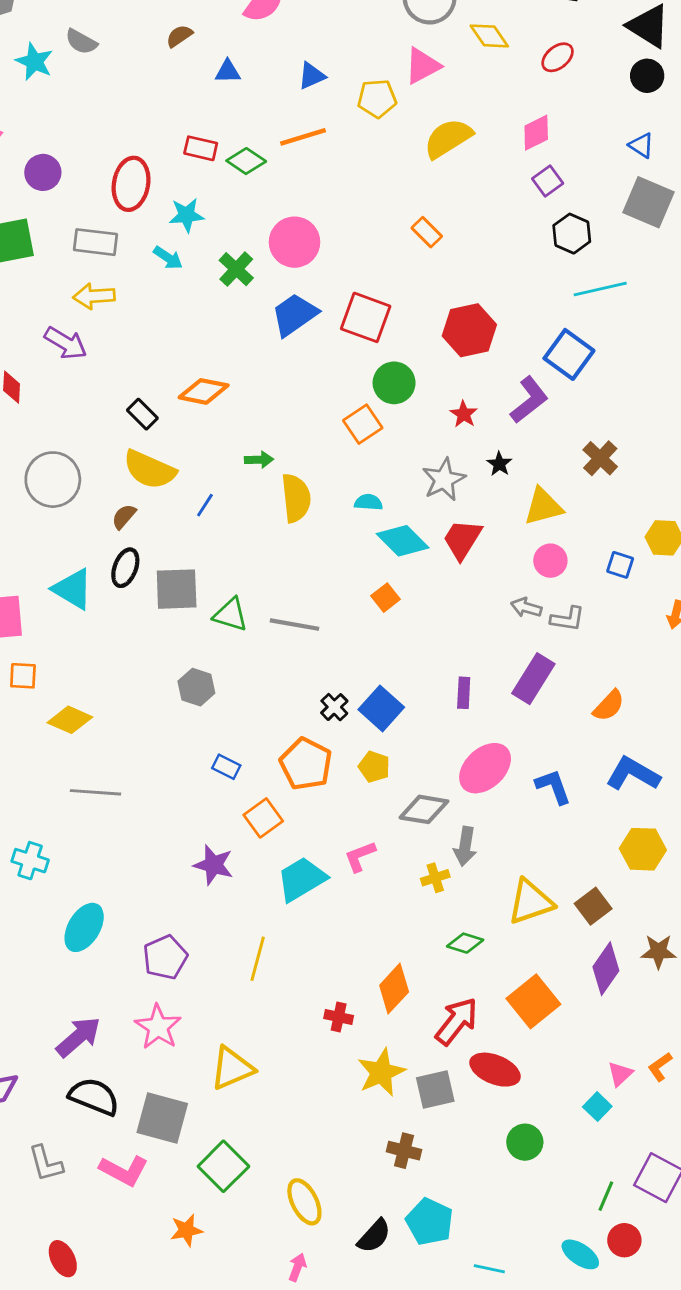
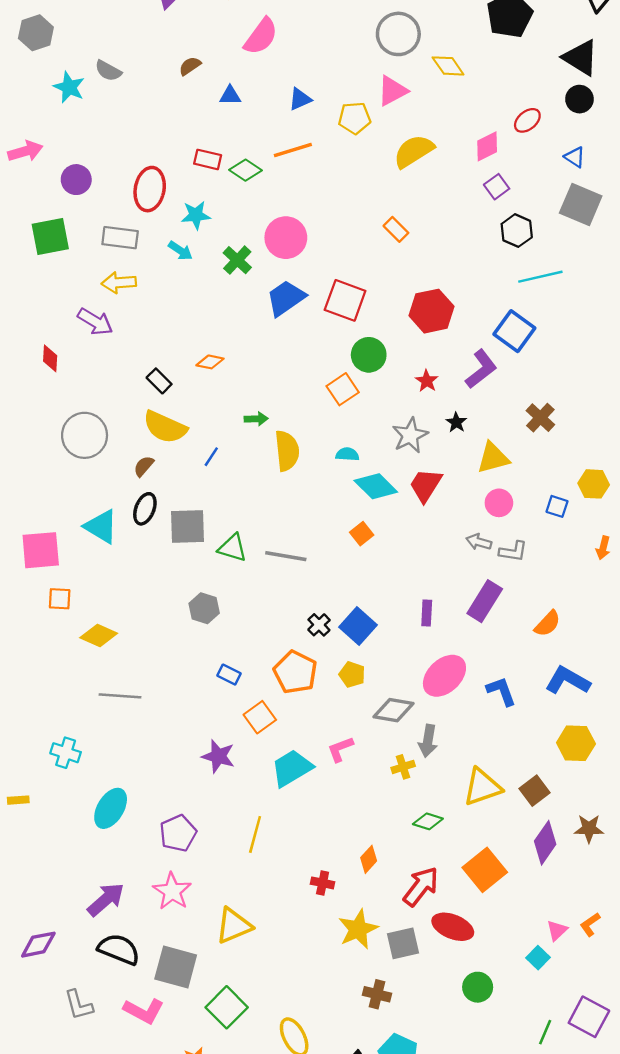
red ellipse: (558, 57) -> (527, 120), moved
orange diamond: (204, 391) -> (210, 362), size x0.7
orange diamond: (394, 989) -> (369, 859), size x0.7

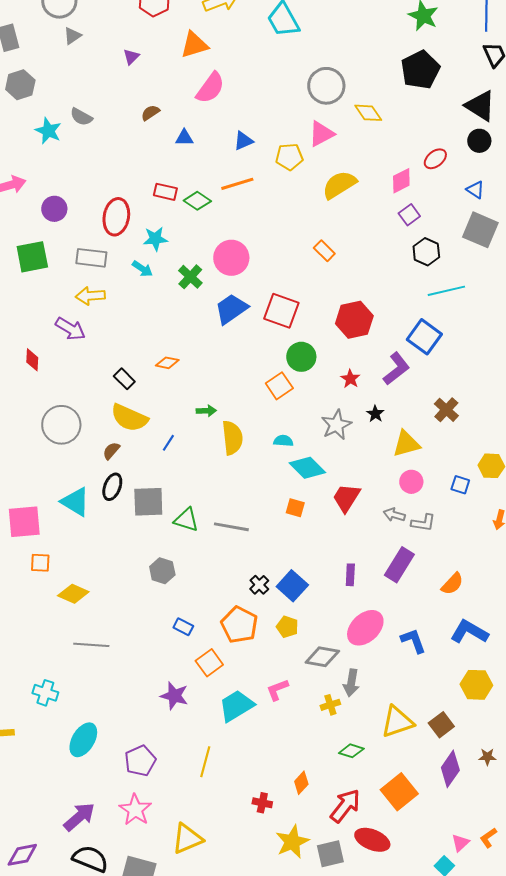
red trapezoid: (426, 485) -> (346, 498), moved
orange square: (362, 534) -> (295, 508), turned -36
brown star: (589, 828) -> (487, 757), size x0.7

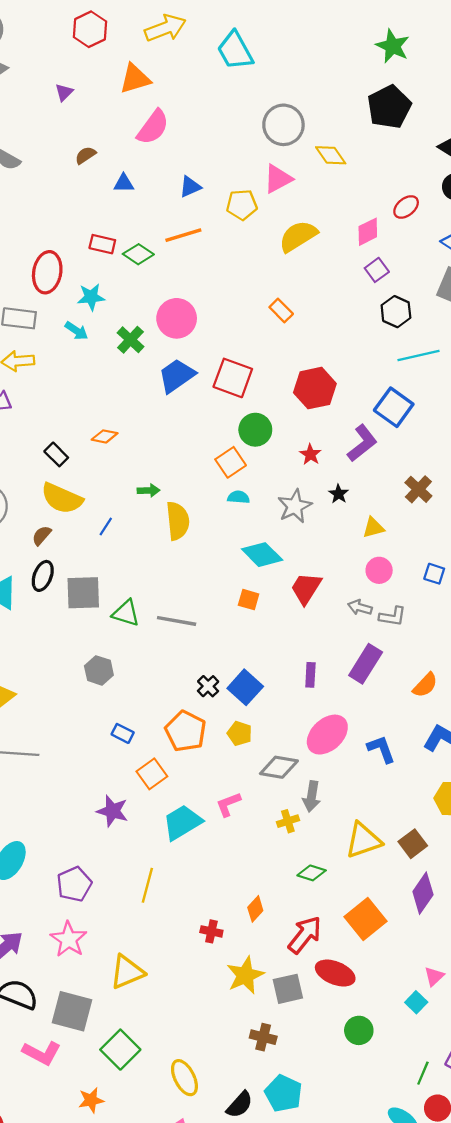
cyan semicircle: (283, 441) -> (238, 497), moved
yellow triangle: (406, 444) -> (373, 528), size x0.7

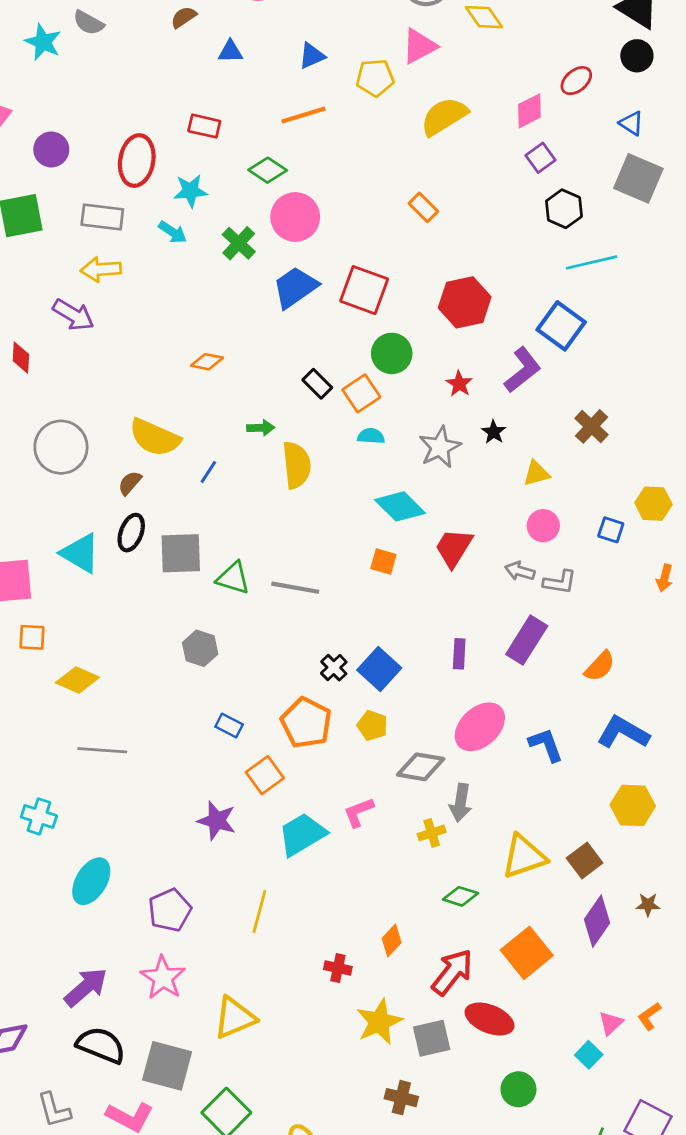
green diamond: (138, 254) -> (268, 170), moved
black rectangle: (56, 454) -> (317, 384), moved

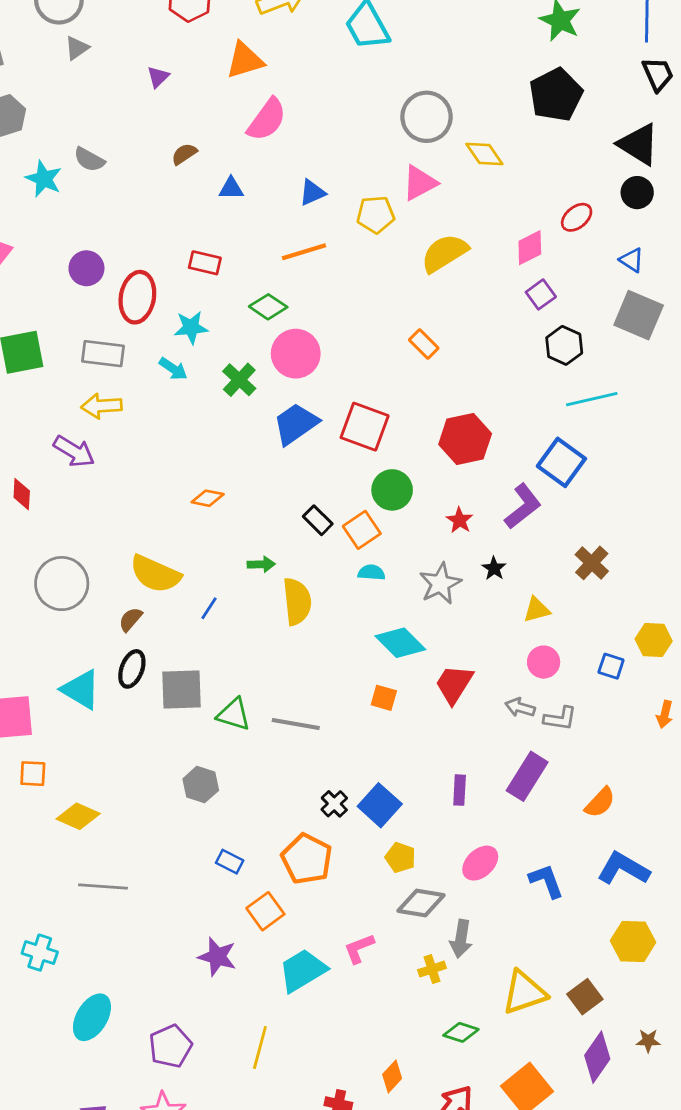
purple circle: (51, 149) -> (86, 268), moved
yellow pentagon: (372, 725) -> (400, 858), moved
pink ellipse: (480, 727) -> (480, 863), size x0.7

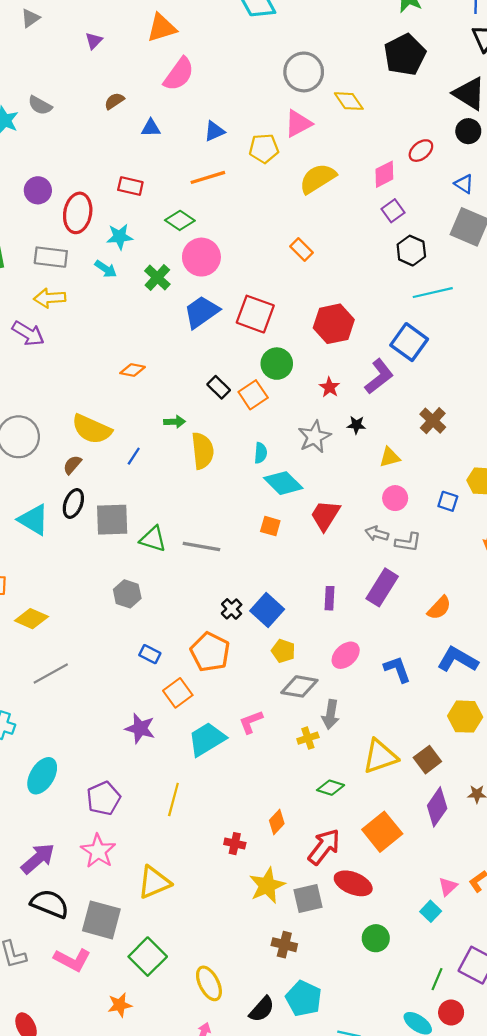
black star: (494, 568) -> (356, 425), turned -30
cyan semicircle: (371, 573) -> (261, 453), moved, turned 90
gray line: (103, 886) -> (51, 674), turned -33

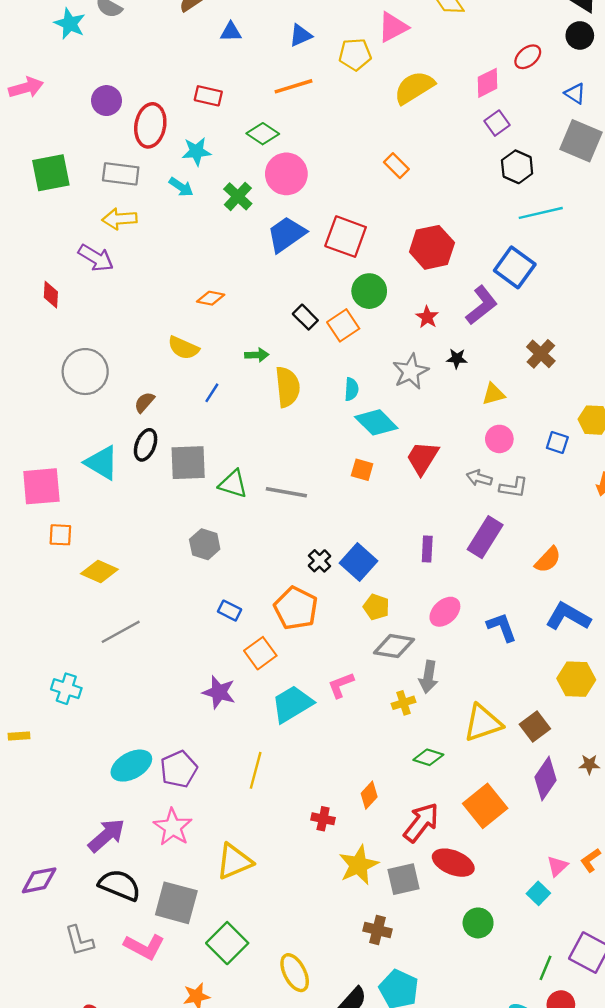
yellow semicircle: (92, 429) -> (183, 348), moved, size x0.7
cyan ellipse: (42, 776) -> (131, 766), moved, turned 30

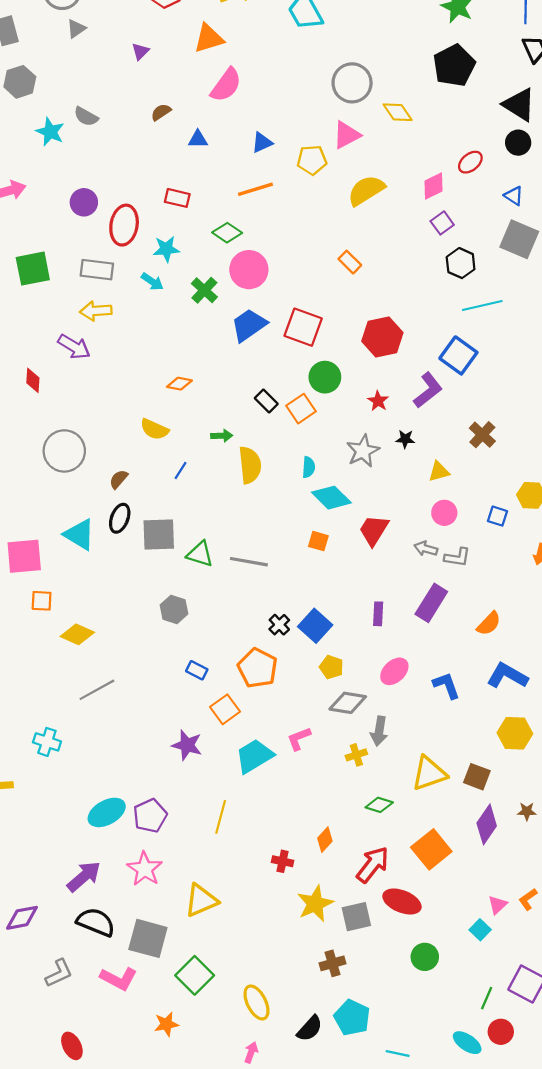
brown square: (535, 727) -> (477, 777), turned -32
brown cross: (377, 930) -> (332, 963), turned -30
gray L-shape: (79, 941) -> (59, 973), turned -100

